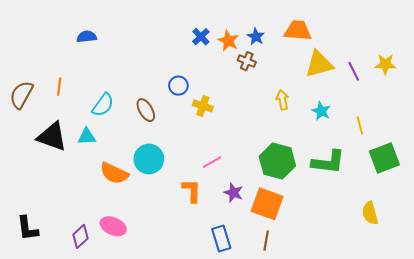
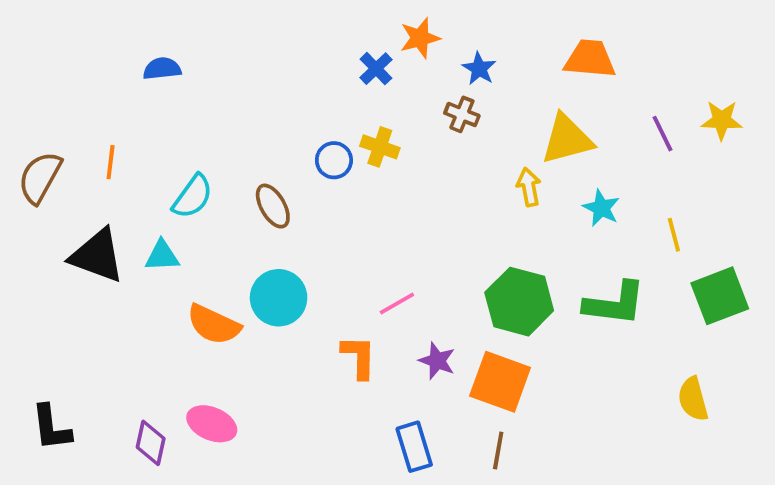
orange trapezoid: (298, 31) -> (590, 59), moved
orange star: (228, 41) -> (420, 38), moved, turned 30
yellow triangle: (319, 64) -> (567, 139), moved
yellow cross: (203, 106) -> (380, 147), moved
purple diamond: (81, 236) -> (151, 443), turned -35

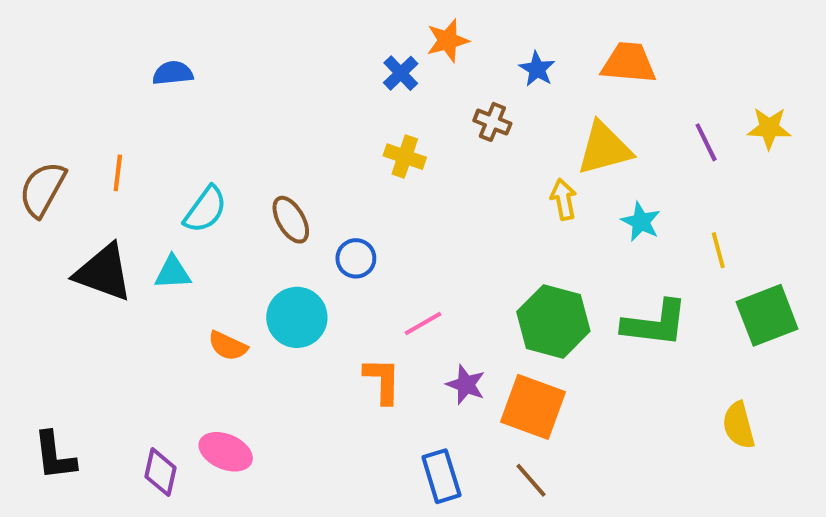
blue star: (479, 69) -> (537, 69), moved
blue circle: (334, 160) -> (356, 258), moved
orange semicircle: (214, 324) -> (228, 346), size x0.7
brown line: (498, 451) -> (531, 480), turned -51

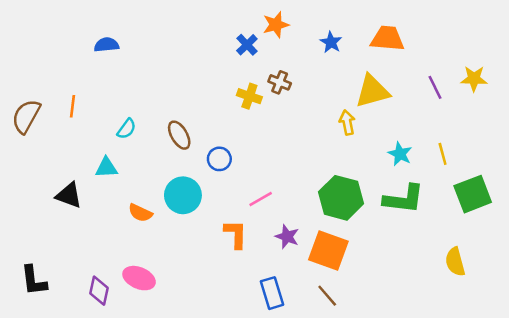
brown cross: (492, 122) -> (280, 82), moved
cyan semicircle: (205, 210) -> (127, 129), size x0.7
cyan star: (641, 222) -> (400, 154), moved
black triangle: (104, 273) -> (69, 195), moved, size x0.7

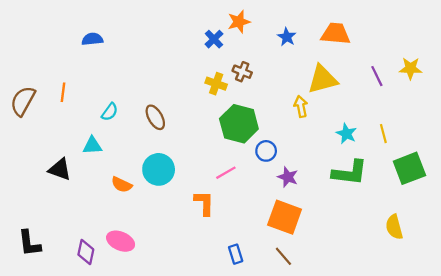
blue circle: (219, 159) -> (266, 151), moved
green hexagon: (341, 198) -> (239, 124), moved
purple star: (287, 237) -> (288, 177), moved
blue rectangle: (272, 293) -> (236, 254), size x0.7

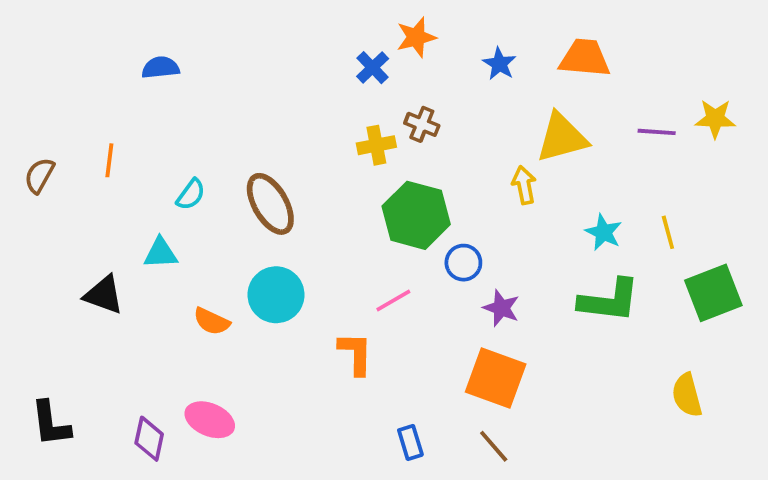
purple line: (377, 76) -> (657, 132), turned -60
yellow cross: (216, 84) -> (376, 145), turned -30
brown semicircle: (23, 101) -> (39, 175), size x0.7
brown ellipse: (155, 117) -> (270, 204), size x1.4

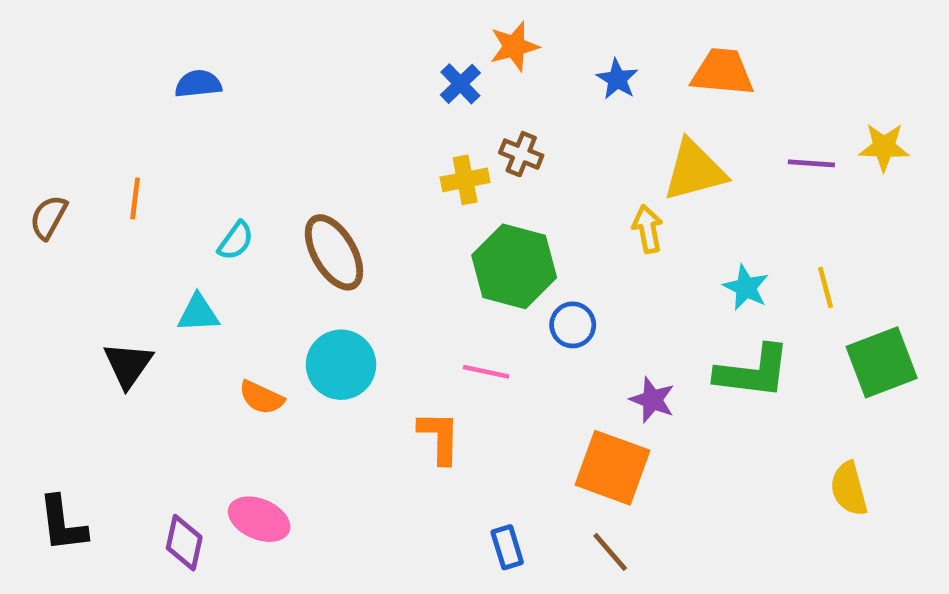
black triangle: (104, 295) -> (128, 365), turned 45
pink line: (393, 300) -> (486, 372), turned 42
purple star: (501, 308) -> (652, 400), moved

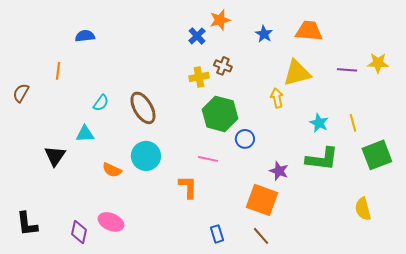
orange line: (135, 199) -> (58, 71), moved

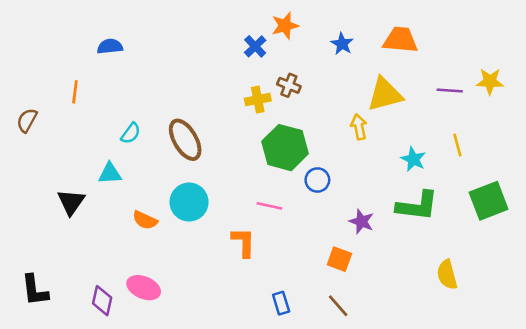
yellow line: (353, 123) -> (457, 145), moved
orange square: (262, 200) -> (339, 259), size x0.6
yellow semicircle: (363, 209) -> (447, 275), moved

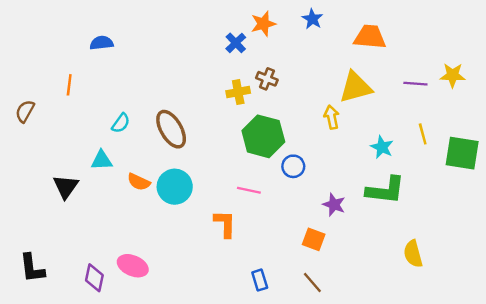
blue star: (342, 44) -> (312, 19), moved
green square: (489, 201) -> (462, 153), moved, turned 30
orange semicircle: (145, 220) -> (139, 182), moved

